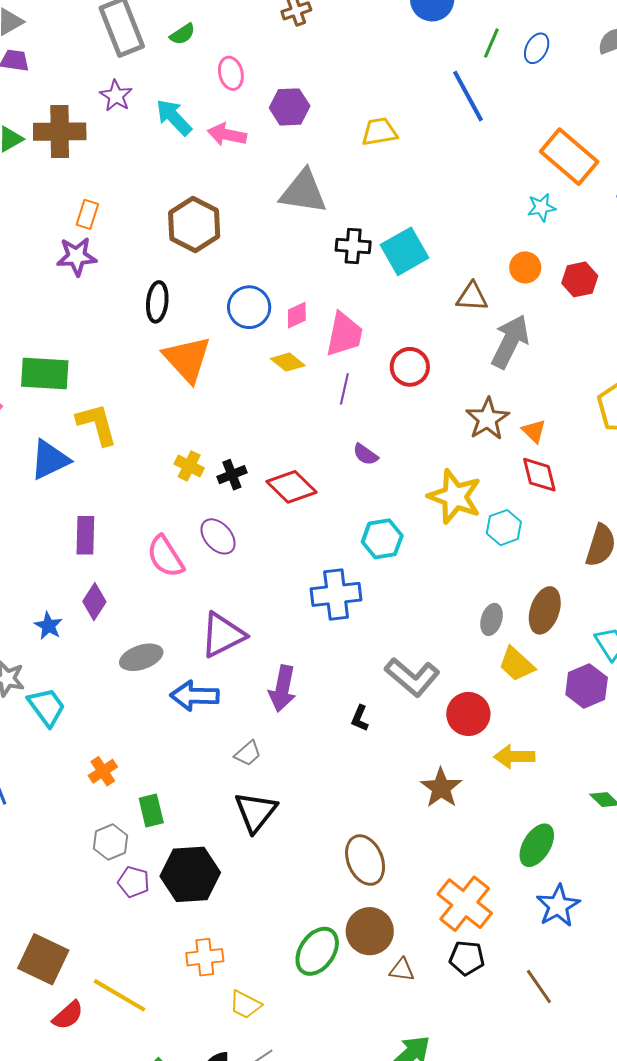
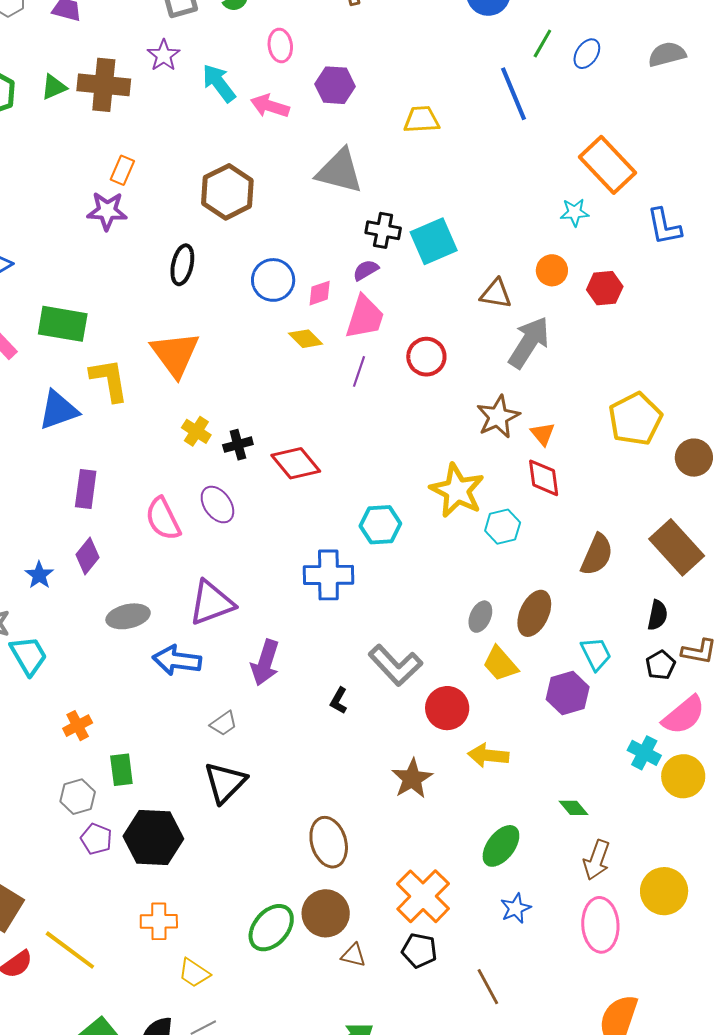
orange triangle: (187, 359) -> (175, 354), moved
purple semicircle: (365, 454) -> (366, 270), moved, turned 108
blue star: (558, 906) -> (516, 908), size x0.7

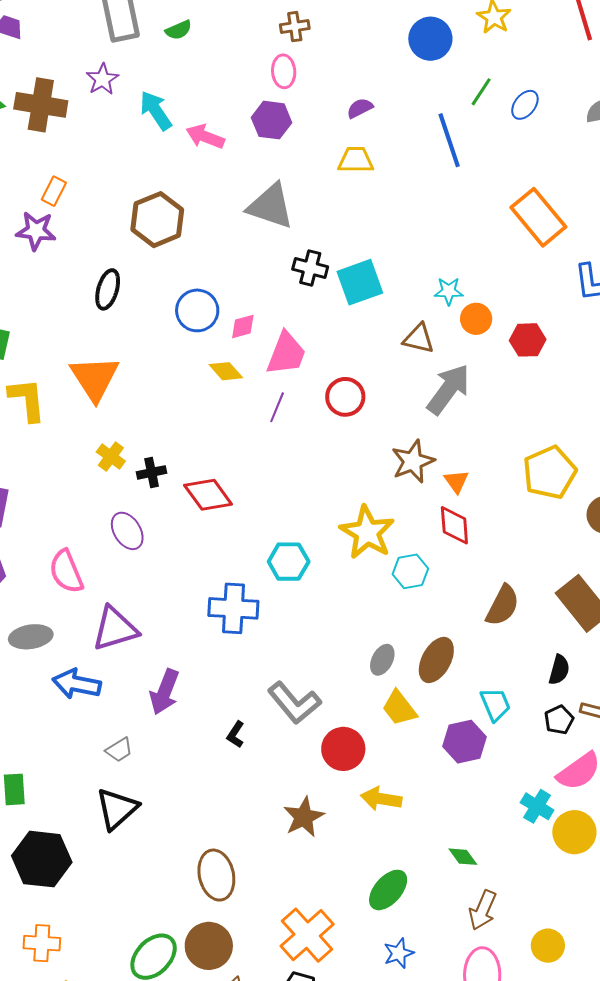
pink ellipse: (280, 45) -> (284, 71), moved
cyan star: (575, 212) -> (449, 291), moved
purple semicircle: (366, 270) -> (360, 108), moved
pink semicircle: (163, 519) -> (66, 572), moved
yellow circle: (664, 891) -> (548, 946), size x0.7

